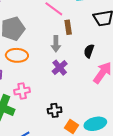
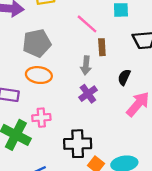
black cross: (55, 110) -> (78, 144), size x1.6

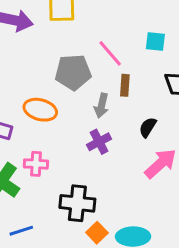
gray pentagon: (37, 43) -> (73, 72), moved

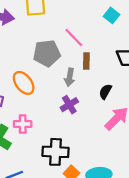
cyan square: (155, 42) -> (111, 15), moved, turned 35
orange ellipse: (40, 110) -> (24, 83), turned 40

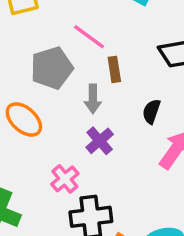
pink cross: (23, 124) -> (65, 179), moved, turned -30

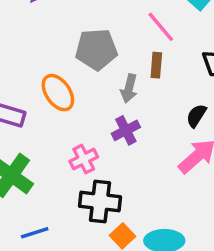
pink line: (89, 37) -> (161, 27), moved
black semicircle: (151, 111) -> (196, 116), moved

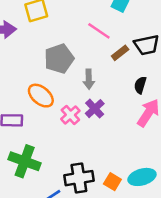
brown rectangle: (156, 65) -> (120, 53), moved, turned 63
pink cross: (84, 159) -> (70, 115), moved
black cross: (100, 202) -> (79, 178), moved

